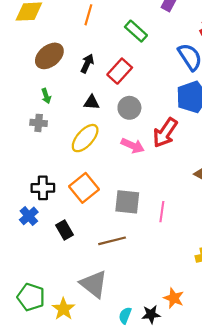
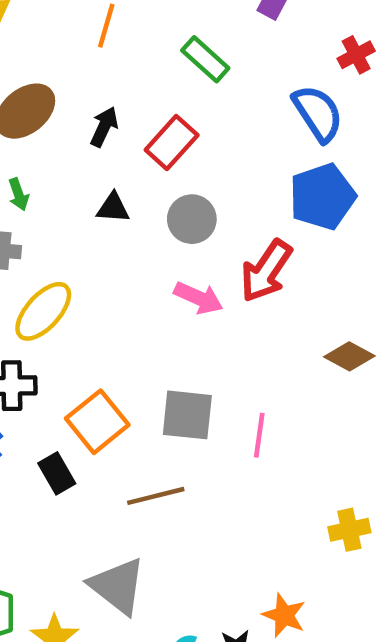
yellow ellipse: (85, 138) -> (43, 311), moved
orange square: (84, 188) -> (97, 422), moved

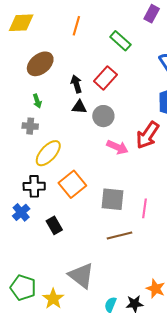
black arrow: (104, 127) -> (76, 84), moved, turned -42
gray circle: (192, 219) -> (103, 116), moved
orange square: (97, 422) -> (72, 184), moved
brown line: (156, 496) -> (119, 235), moved

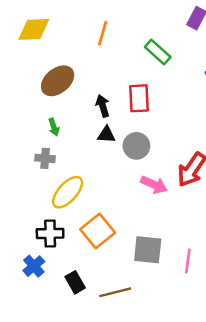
red rectangle: (105, 78) -> (139, 98), turned -45
brown line: (119, 235) -> (115, 292), moved

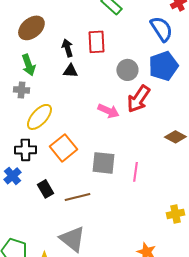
green arrow: (54, 127) -> (28, 65), size x1.5
gray circle: (136, 146) -> (127, 70), moved

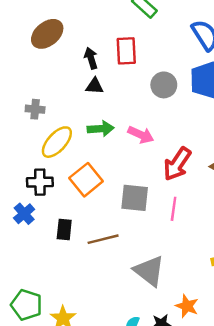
green arrow: (28, 65) -> (101, 129), moved, turned -75
red arrow: (138, 99) -> (177, 164), moved
black rectangle: (45, 189) -> (64, 230), turned 36
gray triangle: (72, 239) -> (149, 271), moved

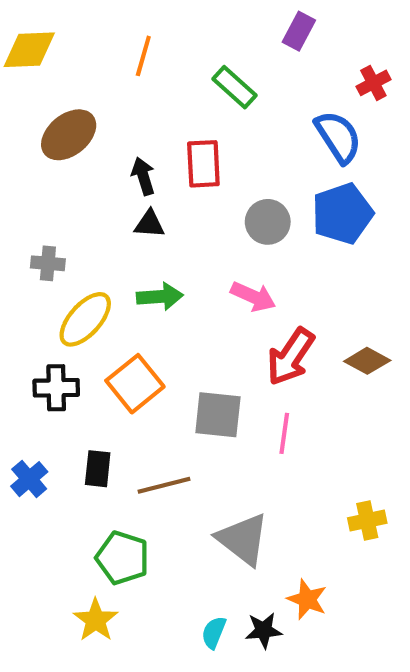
pink arrow: (141, 135) -> (253, 297), moved
blue cross: (24, 214) -> (29, 479), moved
green pentagon: (27, 305) -> (123, 558), moved

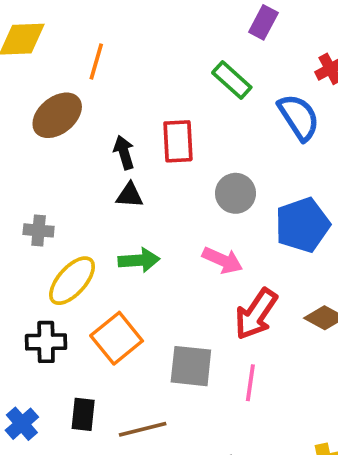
orange line: (143, 56) -> (96, 61), moved
green rectangle: (235, 87) -> (232, 80), moved
blue pentagon: (342, 214) -> (302, 225), moved

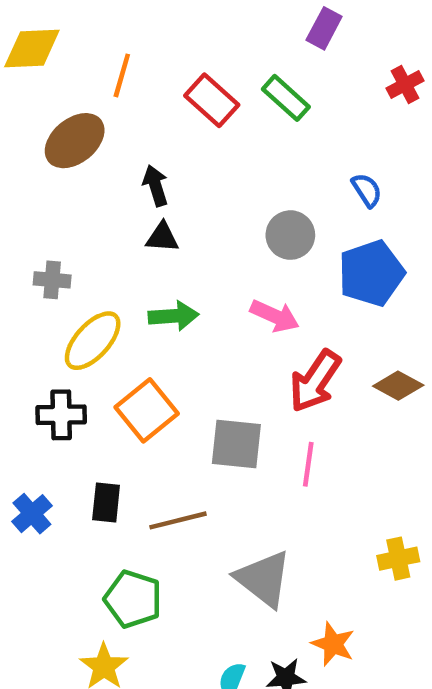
blue semicircle: (299, 117) -> (367, 190), moved, size x0.6
red rectangle: (178, 141) -> (212, 100), moved, turned -45

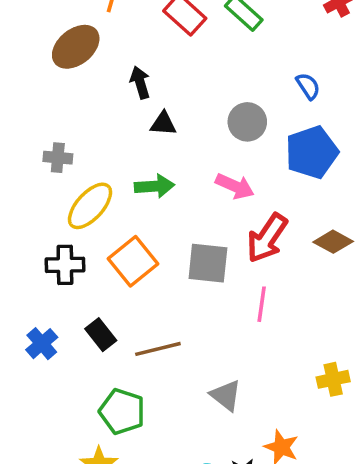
black triangle: (162, 237) -> (163, 124), moved
gray square: (236, 444) -> (208, 263), moved
black rectangle: (106, 502) -> (101, 335), turned -44
gray triangle: (263, 579) -> (226, 395), size x0.7

